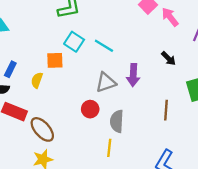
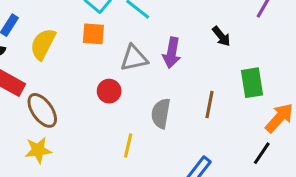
orange square: (55, 60) -> (93, 34), moved
yellow semicircle: (37, 80) -> (43, 44), size x1.5
gray semicircle: (117, 121) -> (161, 113), moved

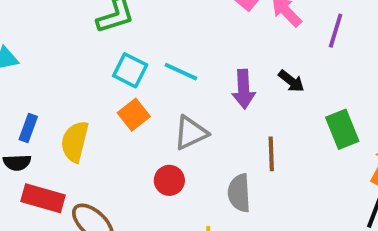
orange square: (93, 34) -> (134, 115), turned -30
purple arrow: (172, 53) -> (244, 89), moved
brown line: (210, 105) -> (271, 154), moved

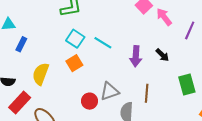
blue rectangle: (28, 128) -> (21, 44), moved
gray triangle: (191, 133) -> (110, 91), moved
red rectangle: (43, 198) -> (20, 103), turned -70

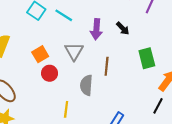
orange square: (74, 63) -> (40, 54), moved
gray triangle: (110, 91) -> (74, 51), moved, turned -42

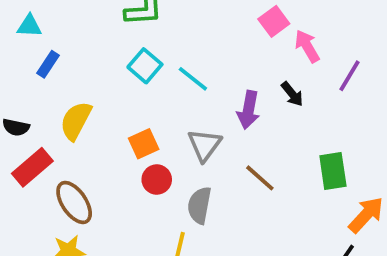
black arrow: (123, 28) -> (292, 94), moved
brown line: (107, 66) -> (260, 178), turned -60
gray semicircle: (86, 85) -> (199, 205), moved

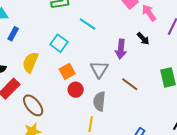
cyan square: (145, 66) -> (59, 43), moved
cyan line: (193, 79) -> (88, 24), moved

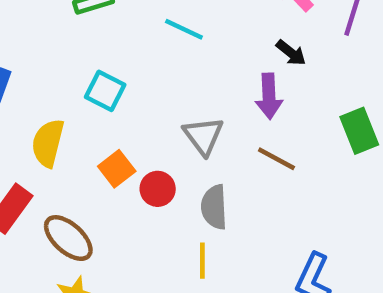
cyan line: (88, 24) -> (184, 29), moved
purple arrow: (121, 49) -> (269, 96), moved
orange square: (67, 71) -> (117, 169), moved

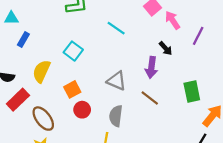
gray triangle: (203, 136) -> (117, 81), turned -40
red circle: (158, 189) -> (82, 110), moved

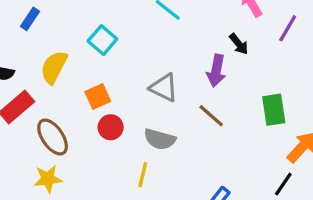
gray semicircle: (116, 116) -> (160, 139), turned -85

